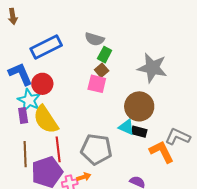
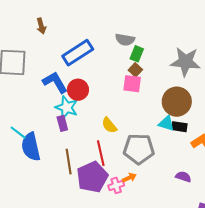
yellow semicircle: (46, 120) -> (109, 125), moved, size x0.6

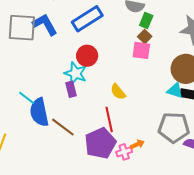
blue L-shape: (55, 82) -> (45, 24), moved
gray pentagon: (139, 149) -> (174, 128), moved
brown line: (69, 162) -> (63, 127), moved, turned -45

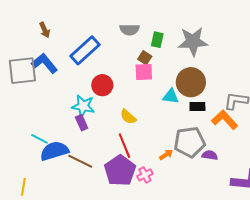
green rectangle: (146, 21) -> (157, 40), moved
red circle: (87, 56) -> (102, 85), moved
cyan triangle: (175, 91) -> (171, 96), moved
blue semicircle: (39, 112) -> (54, 151), turned 96
orange arrow: (137, 144) -> (166, 155), moved

